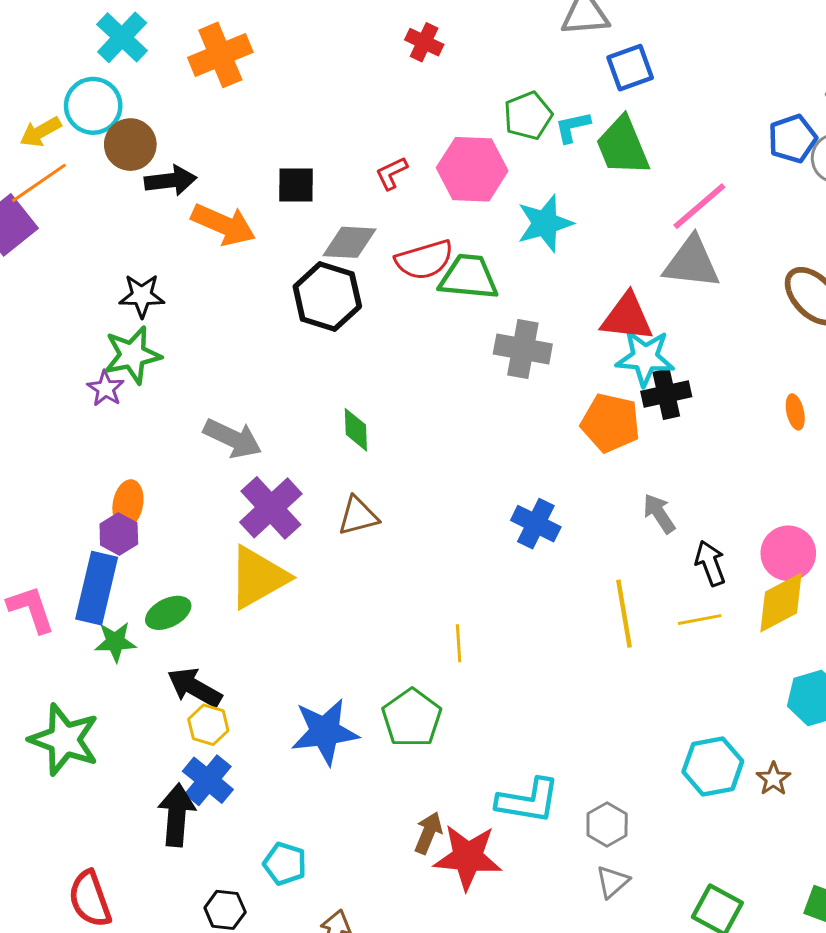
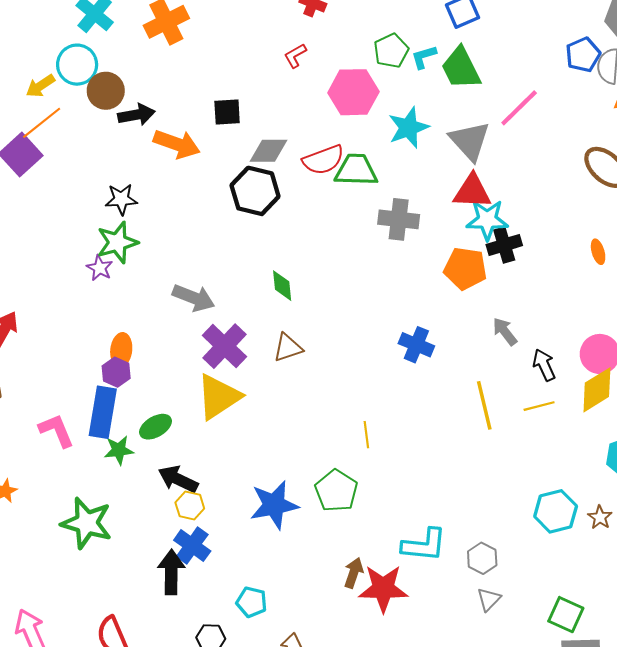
red L-shape: (392, 173) -> (295, 56), moved
gray triangle: (692, 263) -> (470, 141), moved, turned 45

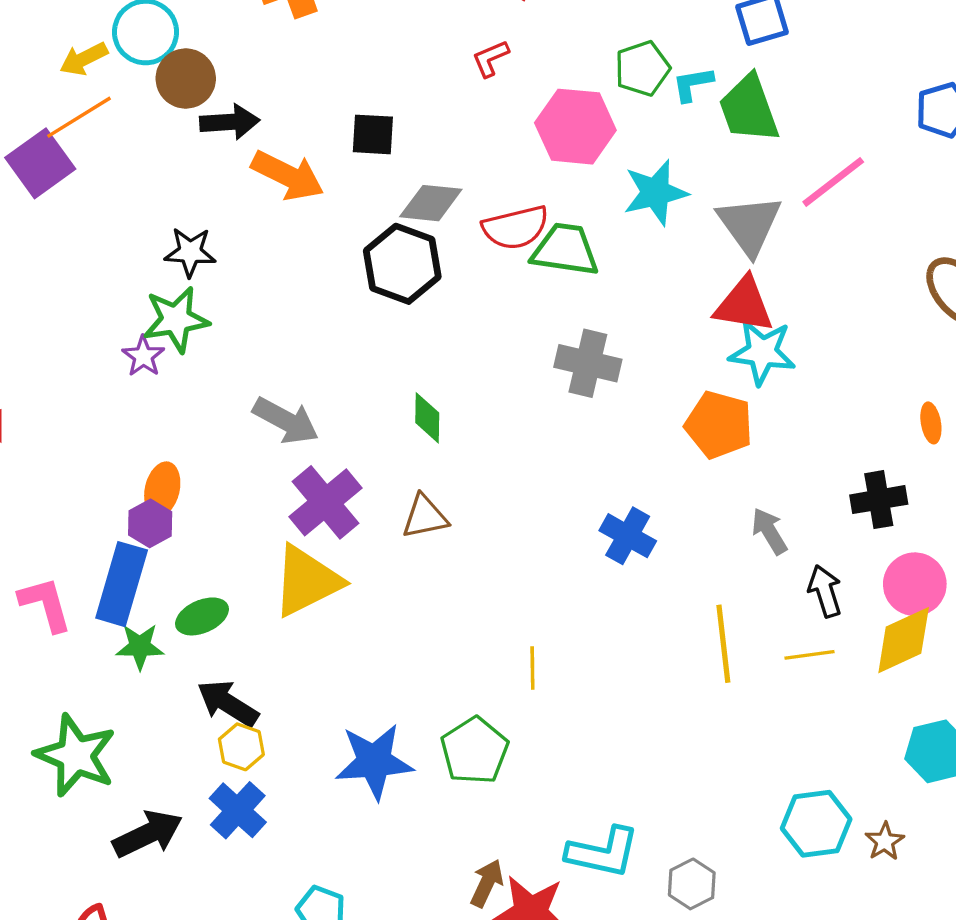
gray cross: (399, 219) -> (588, 363), moved
black cross: (504, 245) -> (879, 500), moved
black arrow: (171, 572) -> (148, 834), moved, turned 57

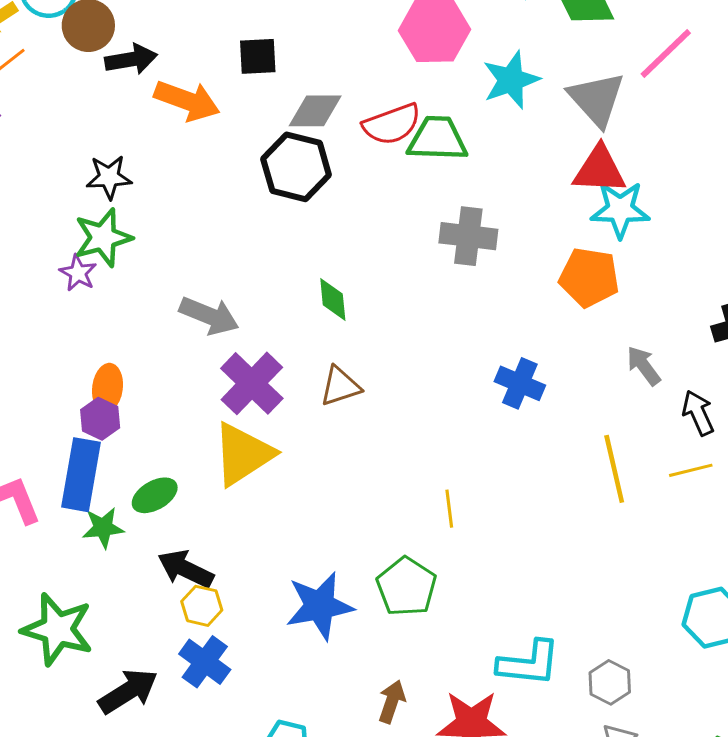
brown arrow: (487, 883) -> (392, 702), moved

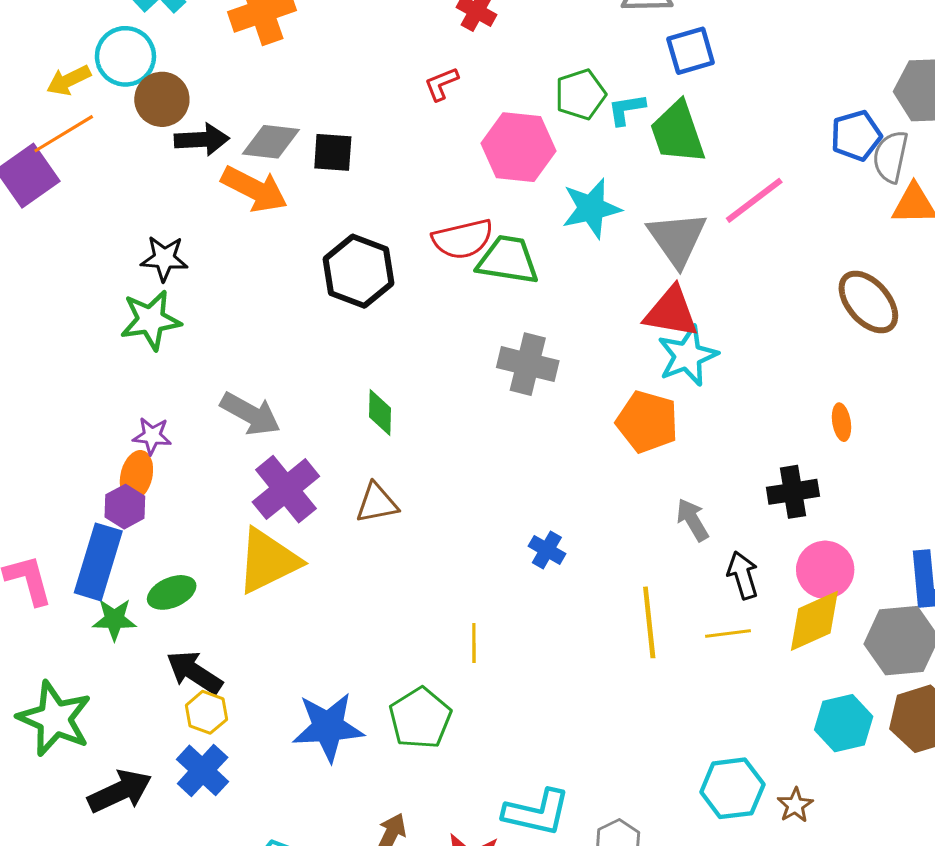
gray diamond: (315, 111) -> (271, 142), moved
cyan star: (620, 210) -> (688, 356), turned -30
purple star: (78, 273) -> (152, 436), moved, turned -30
blue cross: (520, 383) -> (547, 550), moved, size x0.7

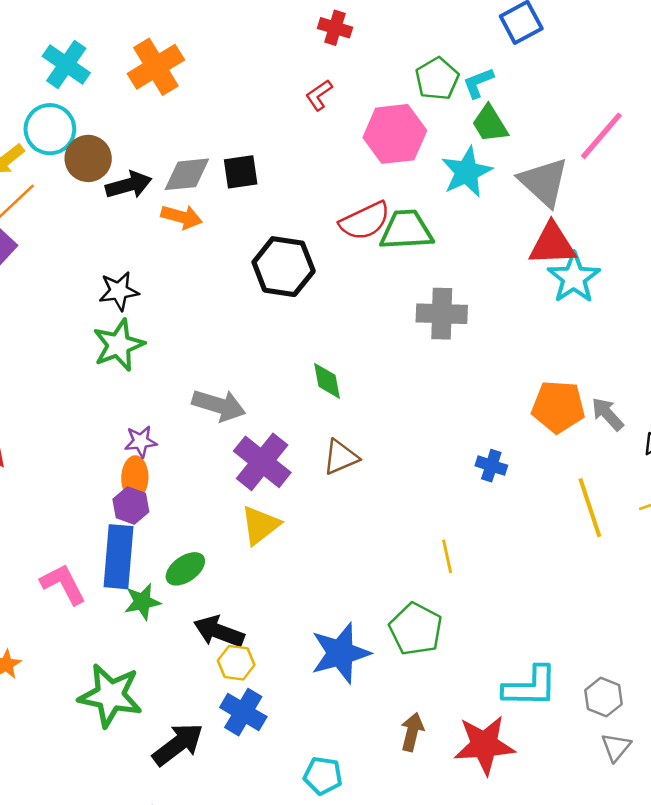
green trapezoid: (678, 132) -> (490, 124), moved, size x0.7
orange arrow: (254, 189) -> (182, 217), size x0.7
orange pentagon: (647, 422) -> (558, 407), moved
yellow triangle: (268, 561) -> (260, 525), size x0.7

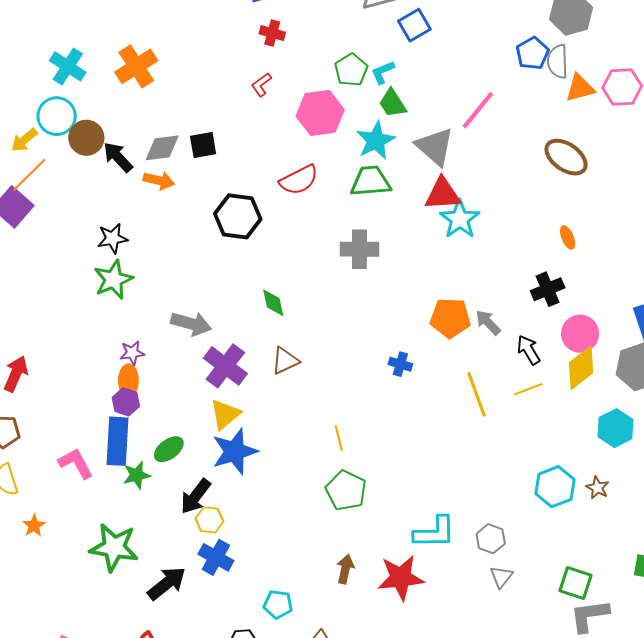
black arrow: (129, 185) -> (118, 157), turned -116
green trapezoid: (406, 230) -> (371, 181), moved
yellow line: (447, 556) -> (339, 438), moved
black arrow: (219, 631) -> (196, 496), turned -72
blue star: (340, 653) -> (235, 451), moved

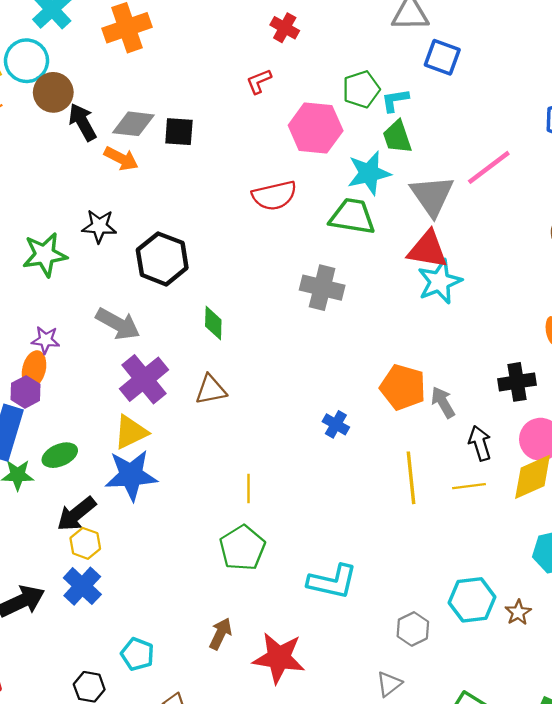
blue square: (414, 25) -> (442, 57), turned 36
black hexagon: (238, 216) -> (162, 259), moved
black star: (112, 238) -> (99, 226), moved
cyan L-shape: (435, 532) -> (332, 582), moved
gray hexagon: (491, 539) -> (413, 629), moved

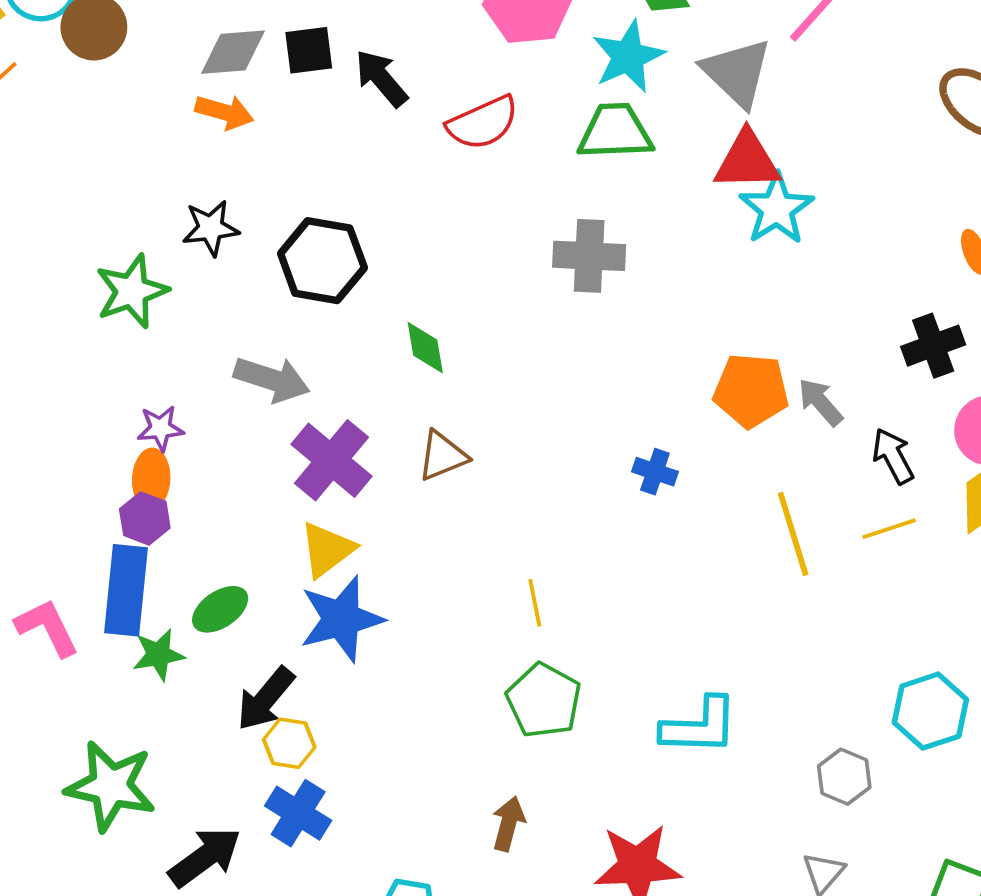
black arrow: (83, 122) -> (381, 78), moved
brown arrow: (221, 634) -> (508, 824), moved

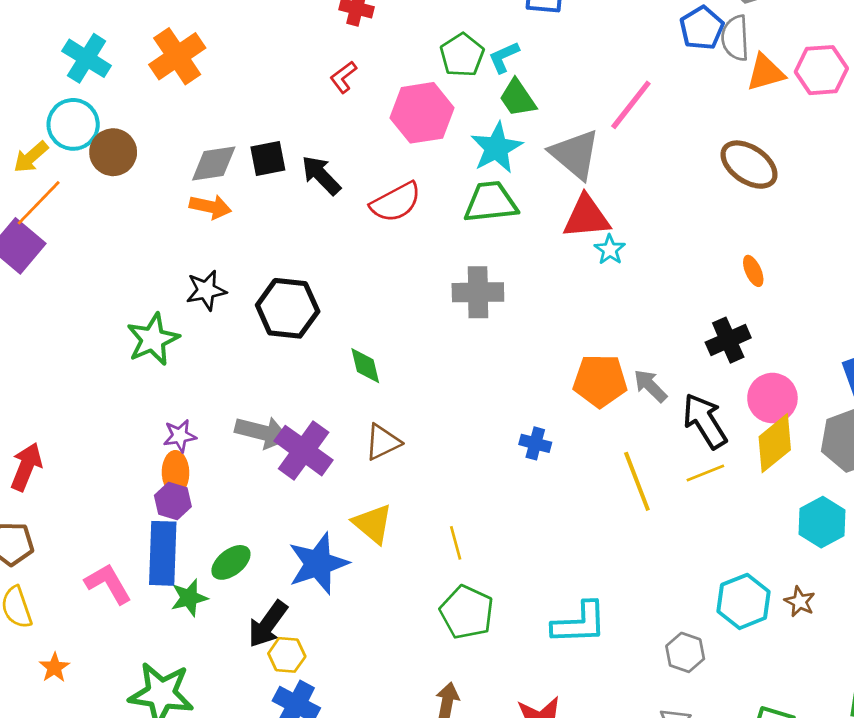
cyan star: (777, 209) -> (610, 250), size x0.6
gray arrow: (272, 379) -> (262, 432), moved
black arrow: (893, 456) -> (705, 421), size x1.4
yellow triangle: (327, 550) -> (373, 524), moved, turned -39

